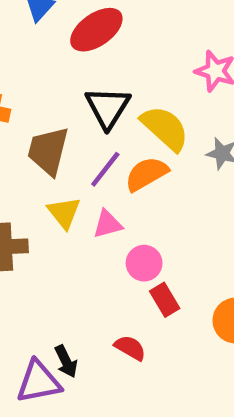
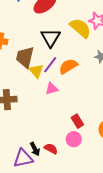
yellow semicircle: (165, 128) -> (80, 28), moved
yellow triangle: (64, 213) -> (36, 71), moved
pink circle: (144, 263) -> (74, 139), moved
red semicircle: (130, 348) -> (51, 149), moved

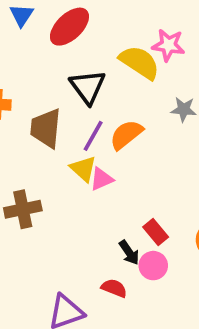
yellow triangle: (36, 71) -> (83, 169), moved
black arrow: (35, 149) -> (129, 253), moved

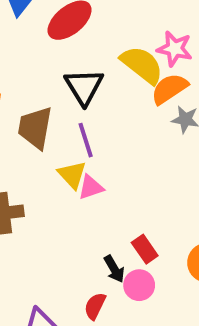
orange semicircle: (126, 135) -> (169, 89), moved
purple line: (93, 136) -> (86, 140), turned -52
red semicircle: (114, 288) -> (95, 306), turned -90

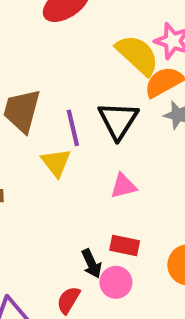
black triangle: (84, 87) -> (118, 120), moved
pink triangle: (91, 187) -> (123, 186), moved
red rectangle: (145, 249) -> (125, 246), turned -48

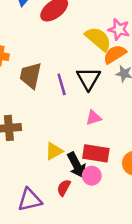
yellow triangle: (56, 162) -> (54, 151), moved, turned 42
red rectangle: (125, 246) -> (96, 153), size x1.5
black arrow: (92, 264) -> (77, 165), size x1.5

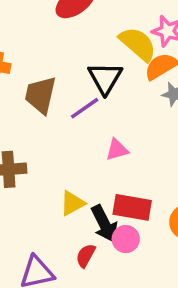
black triangle: (88, 79) -> (105, 78), moved
purple line: (62, 84) -> (85, 108), turned 70
pink triangle: (93, 118) -> (117, 150), moved

